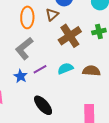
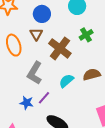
gray L-shape: (24, 48) -> (35, 73), moved
purple line: (40, 69) -> (44, 98), moved

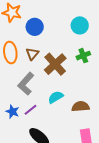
blue circle: (42, 14) -> (35, 27), moved
brown triangle: (36, 34) -> (32, 54), moved
brown semicircle: (92, 74) -> (81, 106), moved

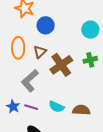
cyan semicircle: (56, 97) -> (56, 107), moved, turned -133
purple line: (31, 110) -> (31, 107), turned 48

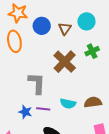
orange ellipse: (18, 48) -> (14, 41), moved
brown triangle: (40, 52) -> (65, 29), moved
gray L-shape: (30, 81) -> (37, 83), turned 145

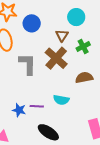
brown triangle: (65, 29) -> (62, 36), moved
gray L-shape: (37, 83) -> (28, 64), moved
brown semicircle: (93, 102) -> (84, 78), moved

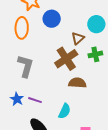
gray L-shape: (28, 64) -> (25, 66), moved
brown semicircle: (84, 78) -> (77, 83), moved
cyan semicircle: (61, 100) -> (65, 111), moved, turned -91

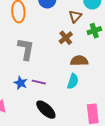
brown cross: (66, 59) -> (66, 38), size x0.6
cyan semicircle: (65, 111) -> (73, 81), moved

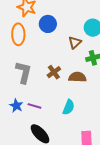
brown cross: (66, 38) -> (54, 72), moved
brown semicircle: (79, 61) -> (77, 77), moved

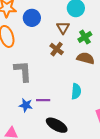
brown cross: (54, 72) -> (57, 49), moved
brown semicircle: (77, 77) -> (86, 58), moved, turned 30

